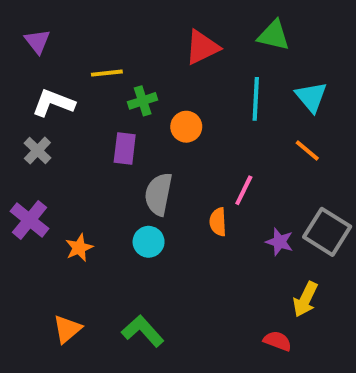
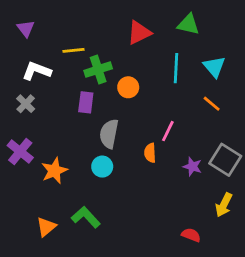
green cross: (143, 101) -> (98, 70), size x1.4
orange star: (79, 248) -> (54, 171), size x1.4
yellow arrow: (305, 299) -> (224, 205), moved
green L-shape: (143, 331) -> (86, 217), moved

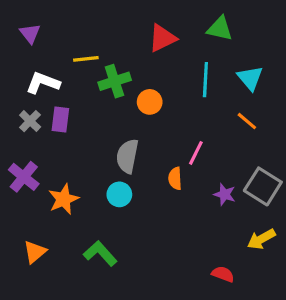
purple rectangle: (86, 102) -> (60, 119), moved
yellow arrow: (224, 205) -> (261, 239), turned 35
orange triangle: (46, 227) -> (35, 252), moved

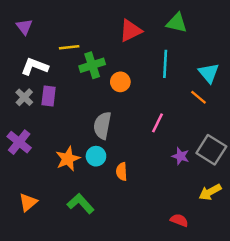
cyan triangle: (250, 78) -> (209, 73), moved
orange semicircle: (175, 178) -> (122, 172), moved
orange star: (64, 199) -> (68, 159), moved

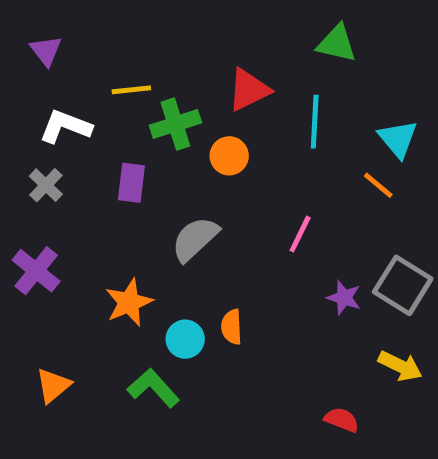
red triangle: (131, 31) -> (249, 90), moved
purple rectangle: (49, 96) -> (131, 183), moved
gray semicircle: (102, 125) -> (195, 239), turned 36
cyan circle: (96, 156) -> (185, 339), moved
yellow arrow: (210, 192) -> (400, 366), turned -125

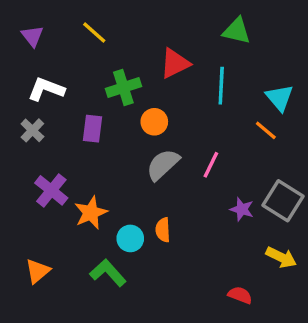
yellow line: (131, 90) -> (94, 33), moved, turned 48
orange circle: (229, 156) -> (154, 122), moved
gray semicircle: (195, 239) -> (163, 165), moved
purple cross: (36, 271) -> (51, 190), moved

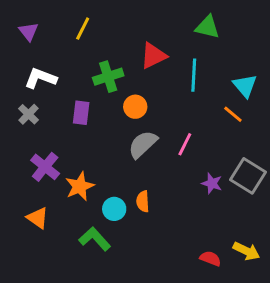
yellow line: (94, 33) -> (83, 29), turned 75
yellow arrow: (281, 257) -> (246, 251), moved
orange triangle: (38, 271) -> (38, 218), moved, turned -45

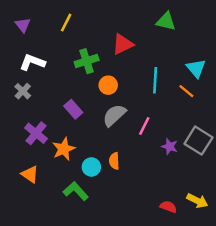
cyan line: (194, 75) -> (155, 80), moved
purple rectangle: (81, 113) -> (73, 109), moved, turned -48
pink line: (185, 144) -> (144, 126), moved

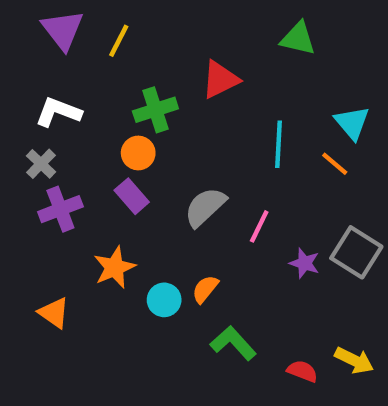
purple triangle: (23, 25) -> (63, 30), moved, size x1.5
orange circle: (108, 85) -> (138, 153), moved
purple cross: (36, 133) -> (60, 209), moved, turned 30
orange semicircle: (114, 161) -> (205, 289), turned 42
green L-shape: (76, 191) -> (233, 343), moved

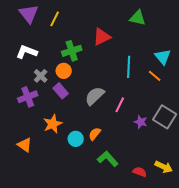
gray cross: (41, 164) -> (41, 76), moved

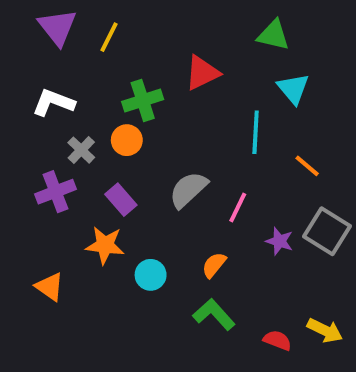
cyan triangle: (163, 57) -> (293, 89), moved
orange line: (155, 76) -> (307, 166), moved
purple rectangle: (61, 91) -> (121, 200), moved
orange star: (53, 124) -> (105, 245), turned 30
orange semicircle: (95, 134) -> (214, 265), moved

